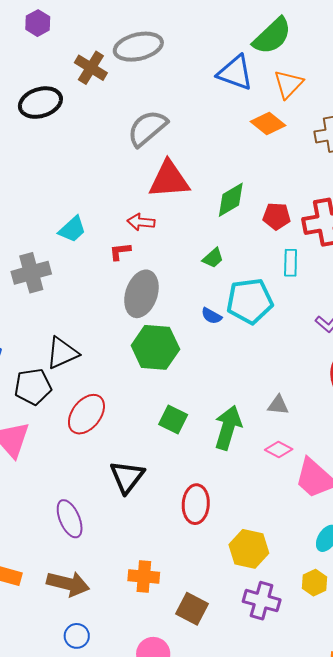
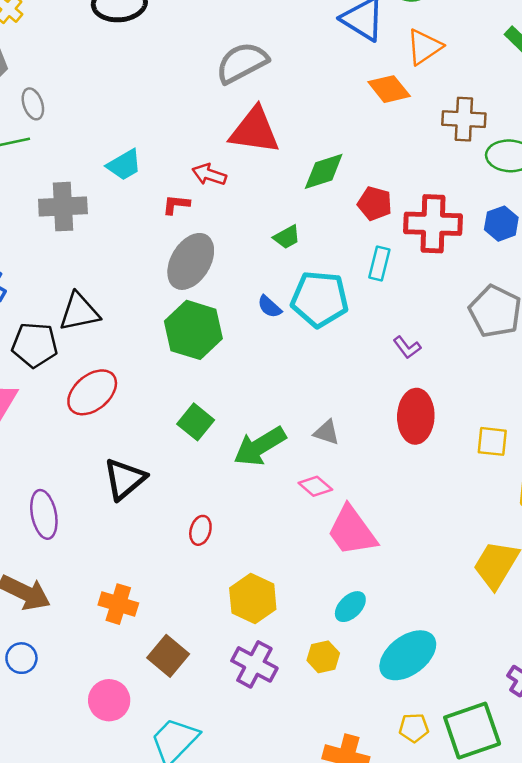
green arrow: (228, 428) -> (260, 446), turned -150
red ellipse: (196, 504) -> (200, 530), size x0.6

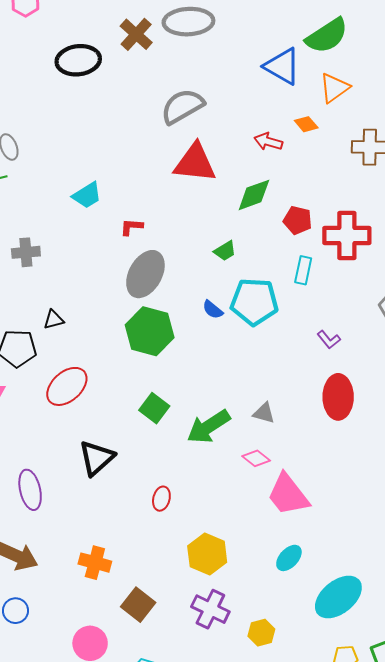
orange diamond: (389, 89) -> (306, 124), size x0.7
red arrow: (209, 175) -> (268, 142), moved
gray cross: (63, 207) -> (26, 252), moved, size x0.7
black triangle: (79, 312) -> (54, 320), size x0.6
yellow hexagon: (323, 657) -> (261, 633), moved

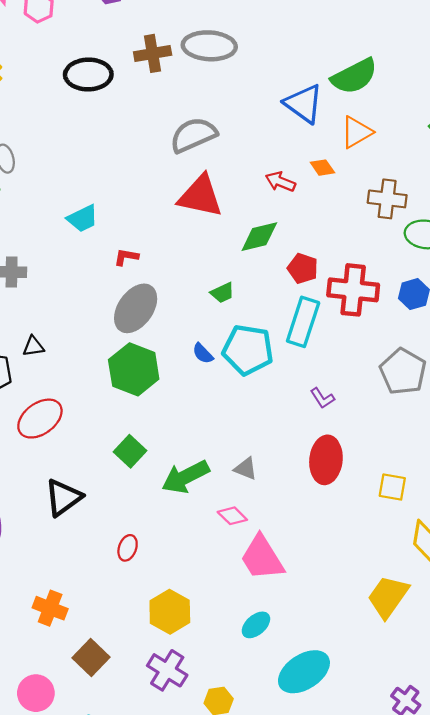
brown cross: (136, 34) -> (153, 53), turned 32
cyan rectangle: (303, 270) -> (303, 322), size x1.6

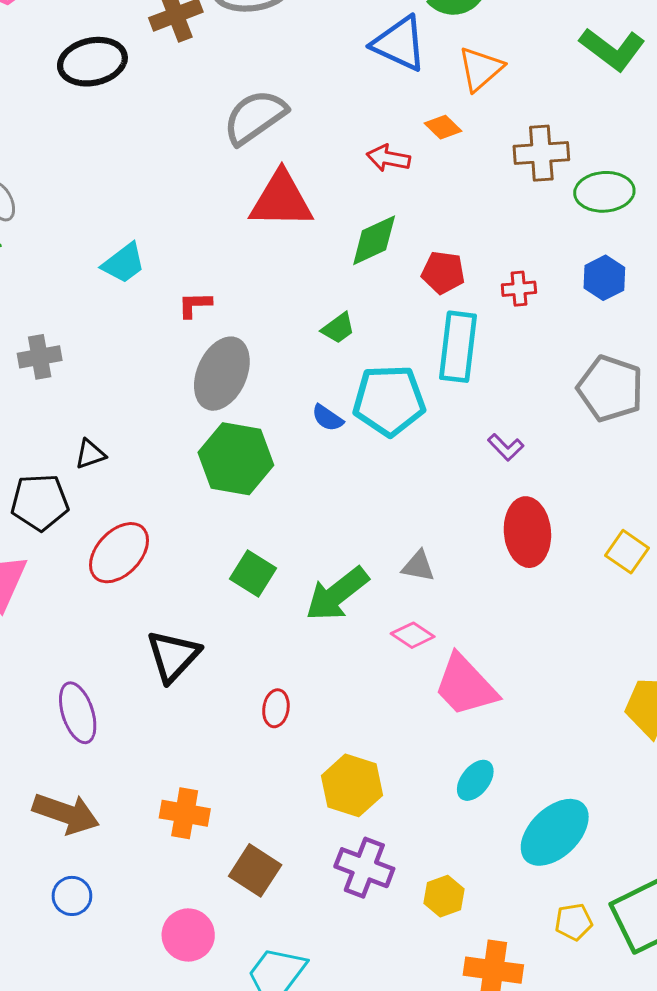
red cross: (353, 290) -> (519, 289), size x0.5
yellow square: (392, 487) -> (627, 552), turned 36

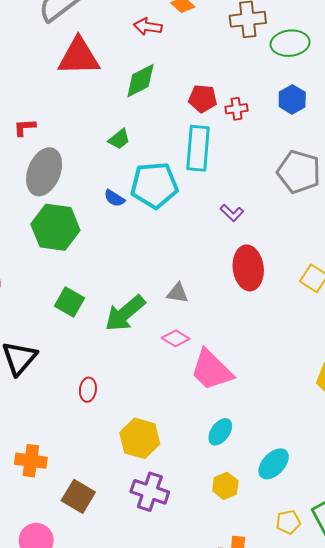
red pentagon: (443, 272) -> (203, 99), moved
cyan ellipse: (555, 832) -> (274, 464), size x0.7
yellow hexagon: (444, 896) -> (225, 486), moved

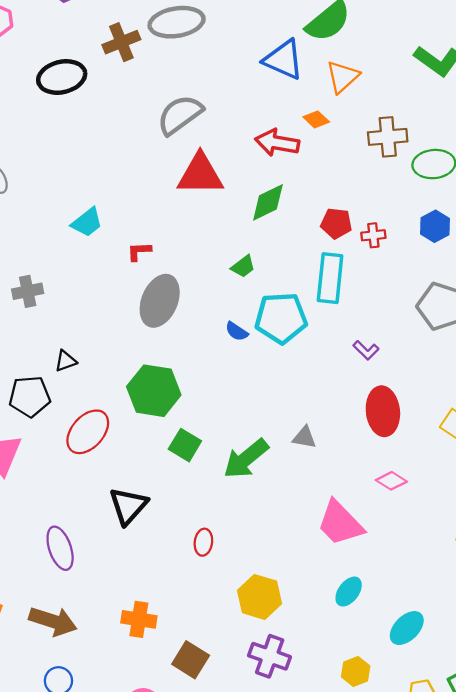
red arrow: (148, 27) -> (277, 143), size x1.4
green hexagon: (55, 227) -> (154, 391), moved
pink diamond: (176, 338) -> (391, 481), moved
yellow hexagon: (225, 486) -> (356, 671), moved

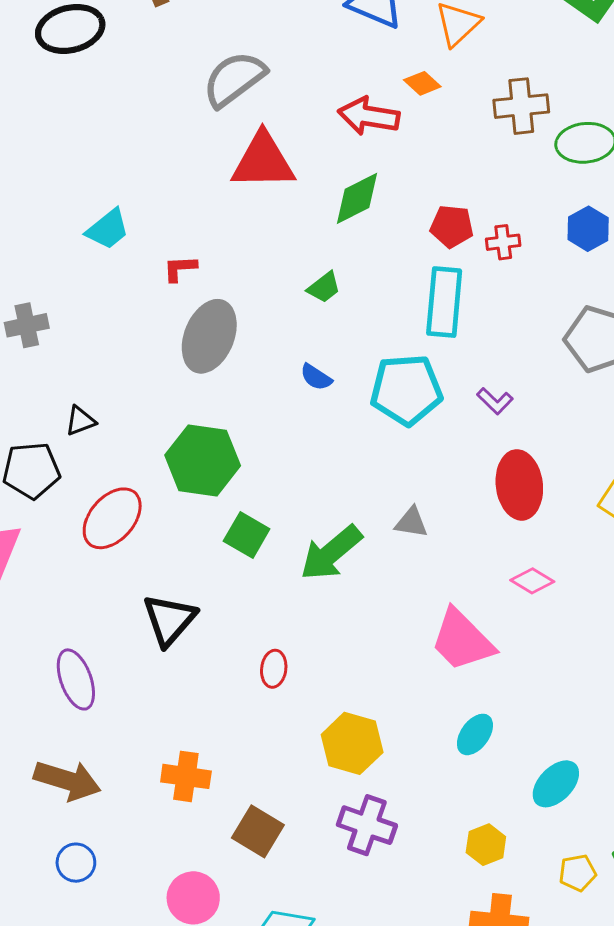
cyan pentagon: (281, 318) -> (406, 390), moved

